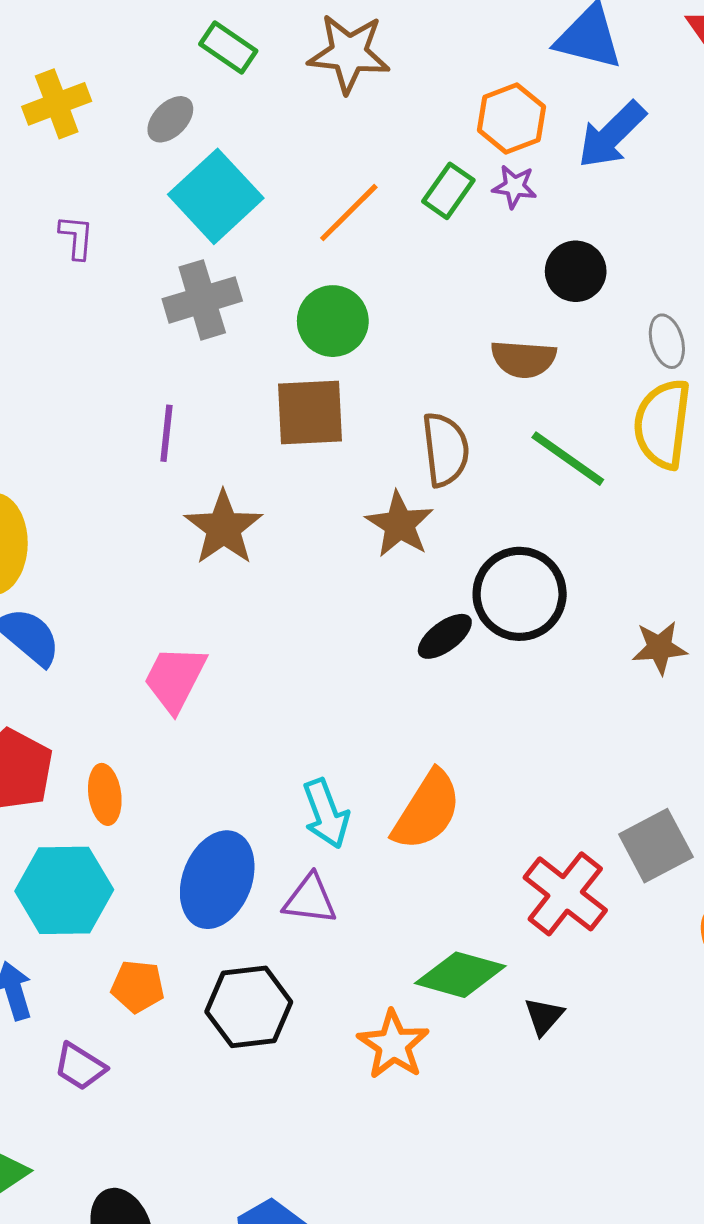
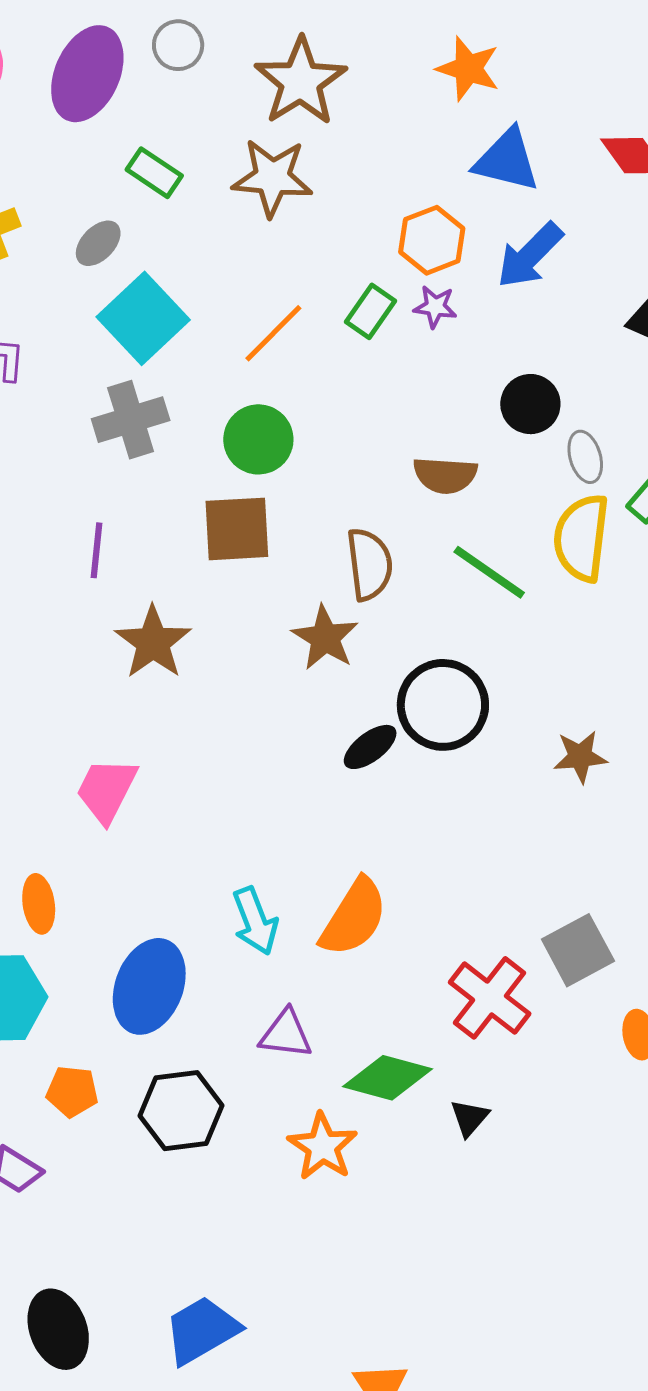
black circle: (576, 271) -> (530, 404), moved
purple triangle: (310, 899) -> (286, 1034), moved

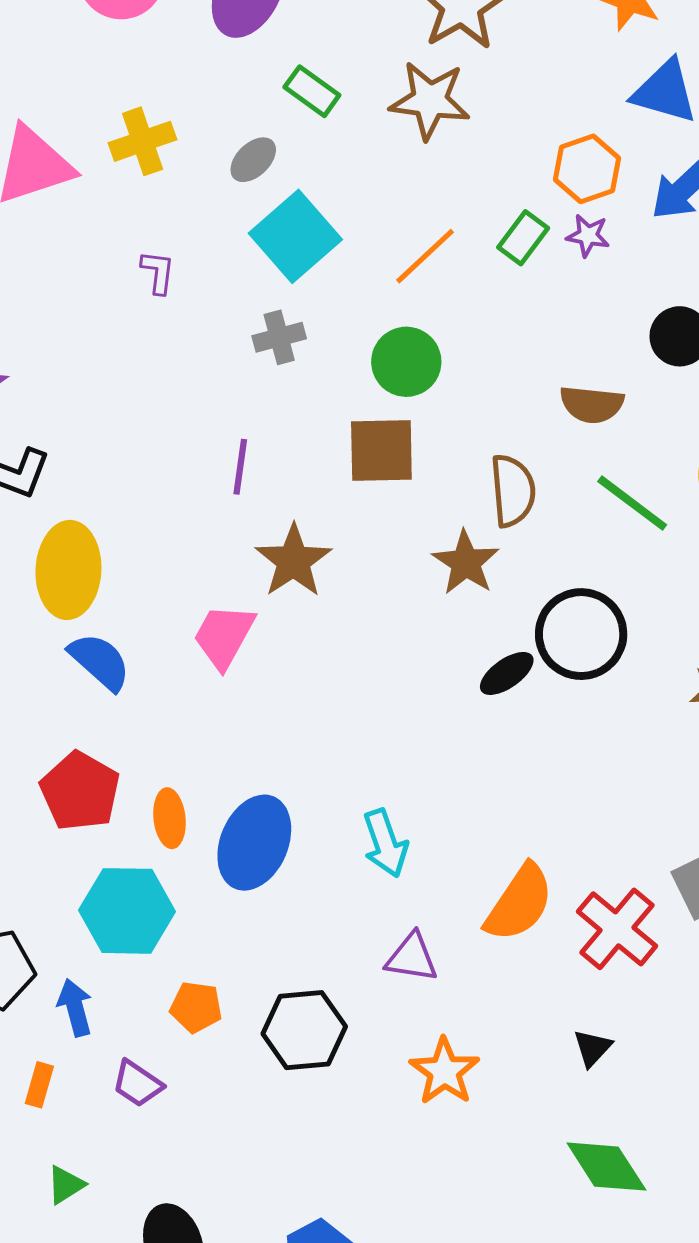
gray cross: (131, 420) -> (279, 337), size x0.7
pink trapezoid: (106, 790) -> (224, 636), moved
orange semicircle: (354, 917) -> (519, 903), moved
blue ellipse: (149, 986) -> (254, 843), moved
green diamond: (388, 1078) -> (606, 1167), moved, turned 40

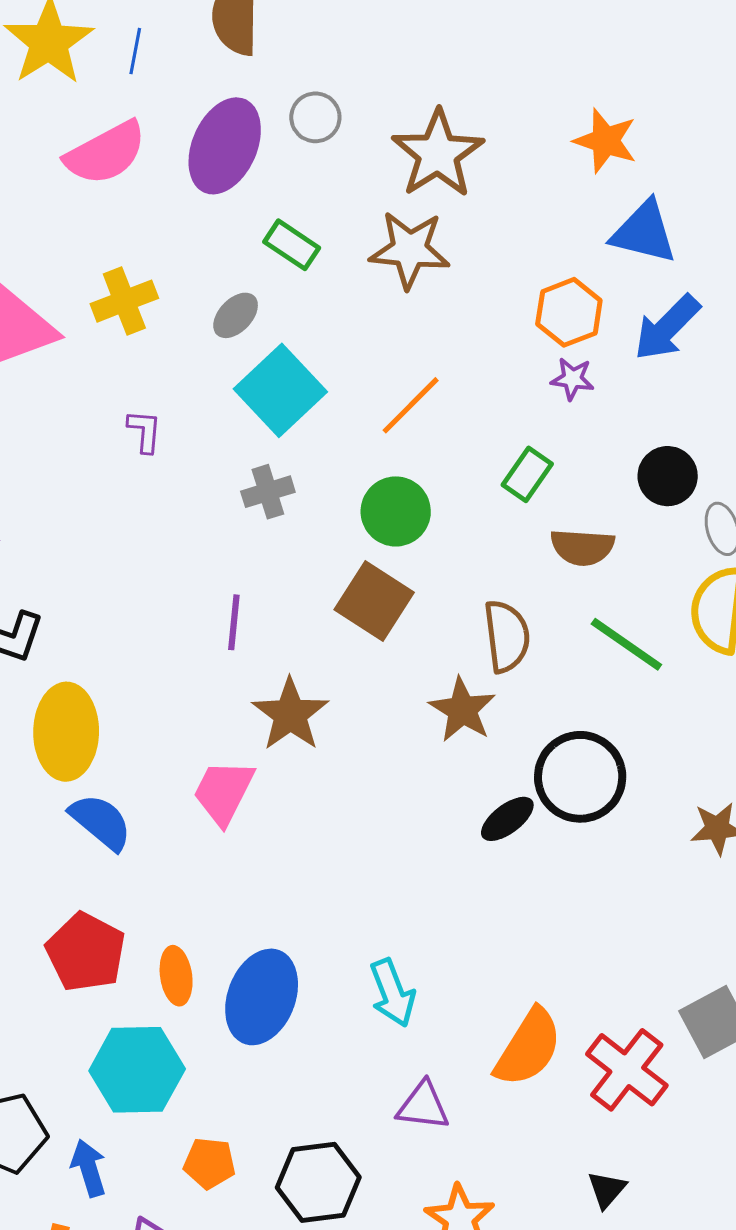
green rectangle: (523, 238) -> (527, 474), moved
brown square: (381, 451) -> (374, 601), turned 36

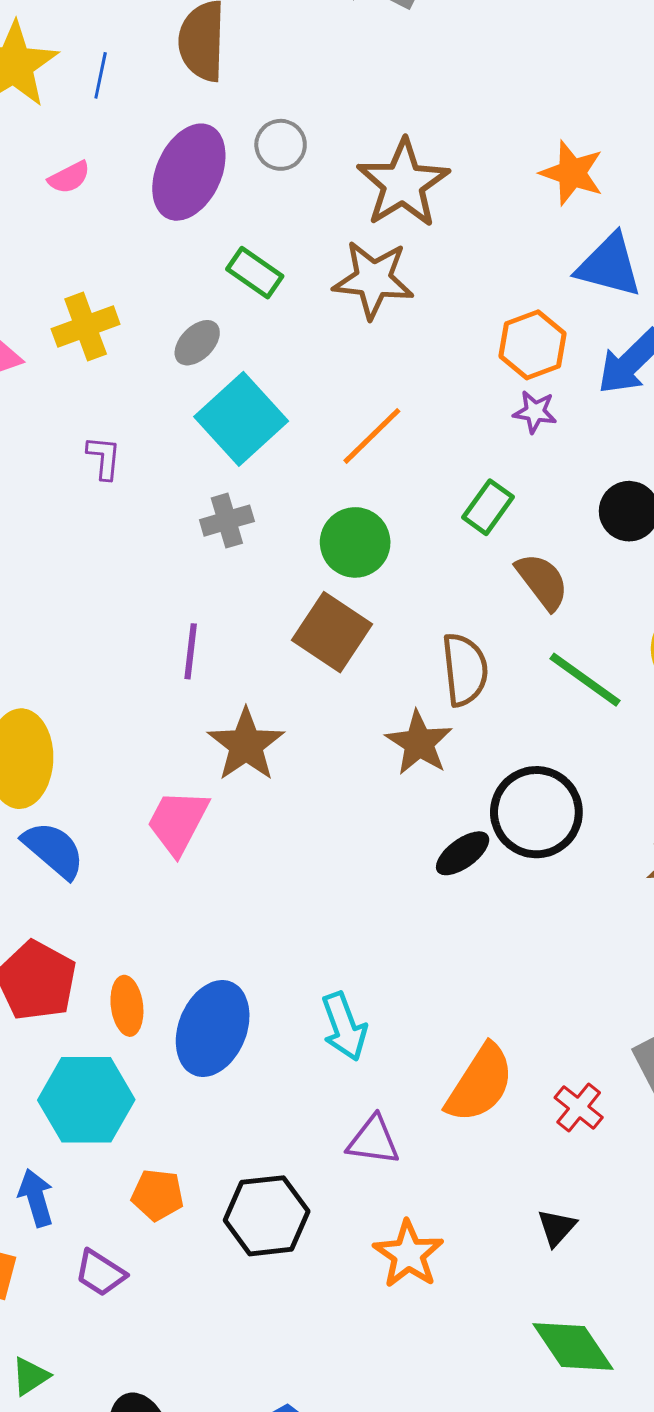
pink semicircle: (106, 153) -> (69, 177), size x0.5
brown semicircle: (582, 547) -> (542, 581), turned -132
red cross: (627, 1070) -> (579, 1107), size x0.6

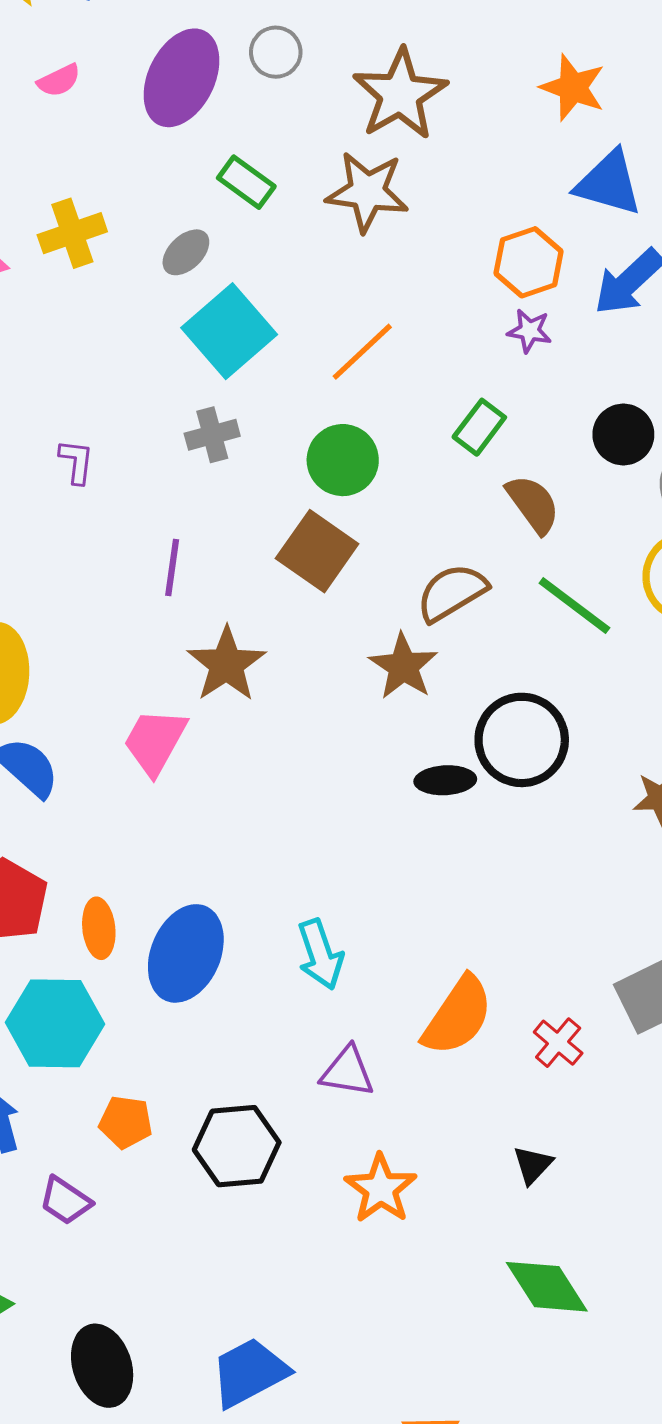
purple L-shape: (104, 458) -> (76, 462), moved
brown semicircle: (465, 670) -> (452, 593), turned -116
black ellipse: (463, 853) -> (445, 780), turned 32

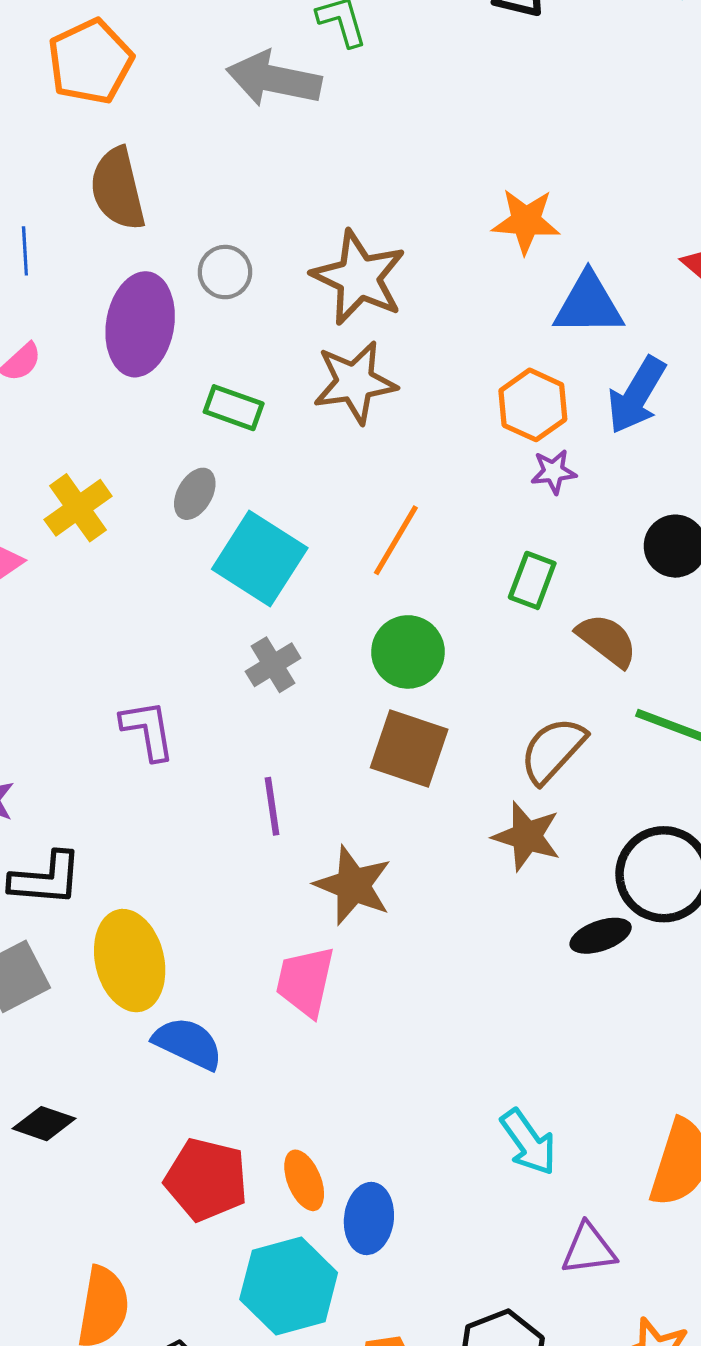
purple L-shape: (76, 462) -> (148, 730), size x1.4
blue ellipse: (186, 953) -> (369, 1218), moved, size x0.7

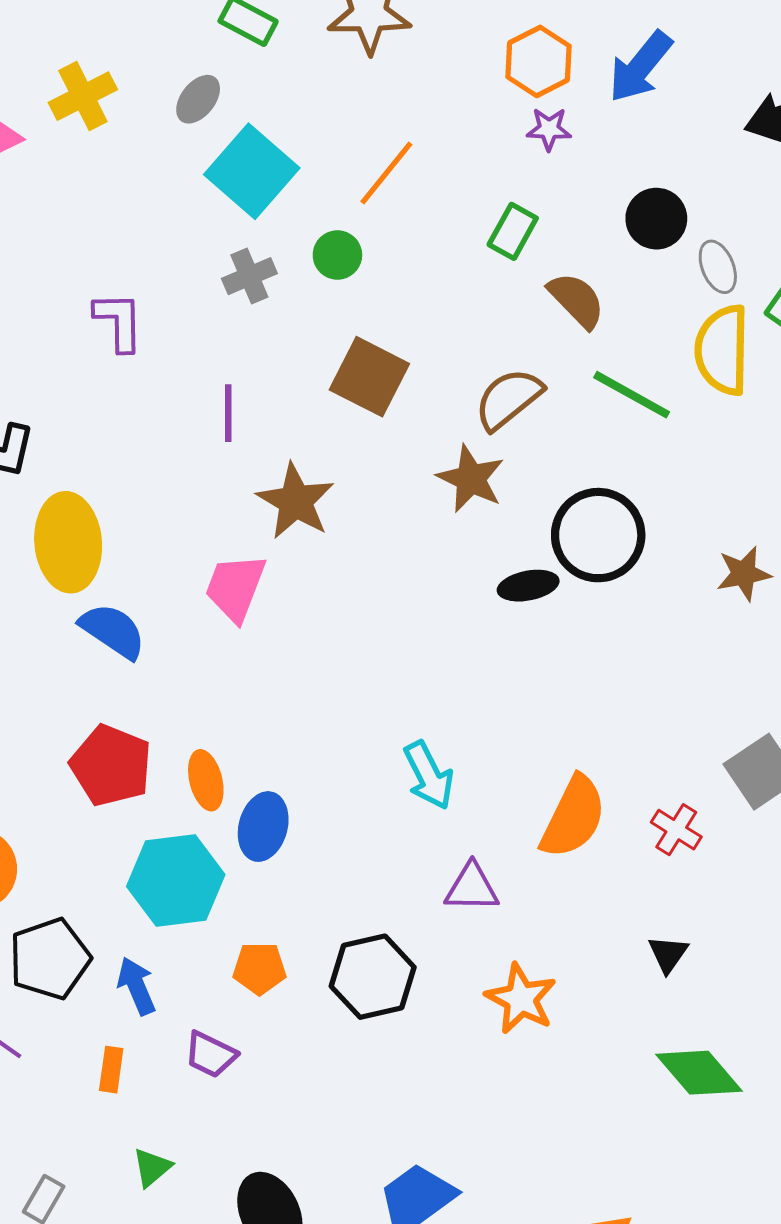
green circle: (408, 652) -> (337, 255), moved, size x0.7

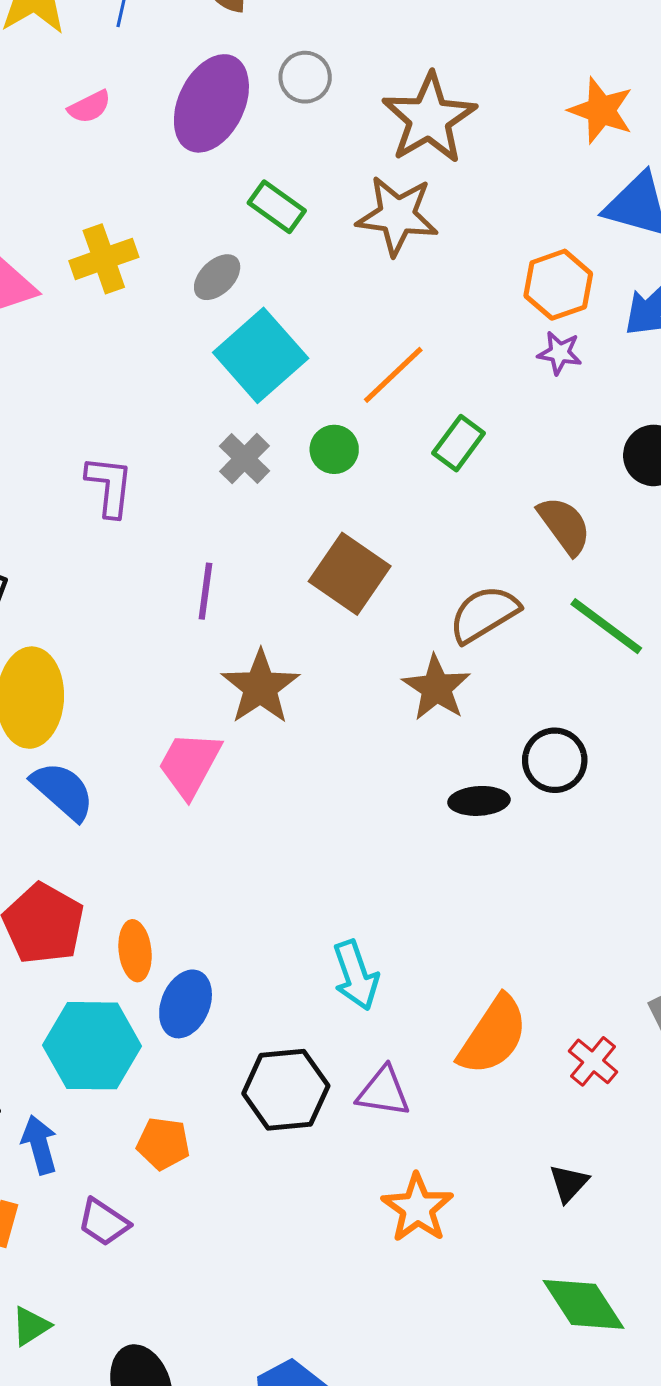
green rectangle: (513, 231) -> (459, 443), moved
gray cross: (249, 276) -> (245, 459), turned -30
black circle: (598, 535) -> (555, 760), size x0.7
black hexagon: (373, 977) -> (286, 1090), moved

